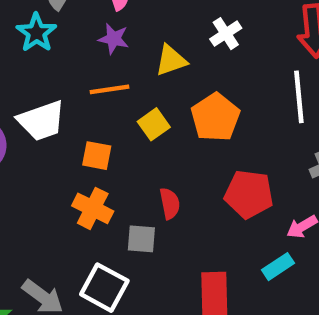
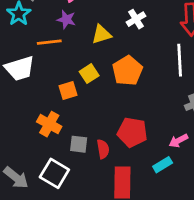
orange line: (109, 89) -> (49, 42), moved
orange square: (97, 156) -> (68, 91), moved, turned -30
red pentagon: (249, 194) -> (132, 132), moved
red semicircle: (170, 203) -> (103, 149), moved

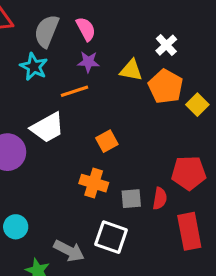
yellow triangle: (101, 34) -> (131, 70), turned 40
orange pentagon: (127, 71) -> (166, 86), moved
yellow square: (89, 74) -> (197, 105), moved
red semicircle: (103, 149) -> (160, 198), turned 30

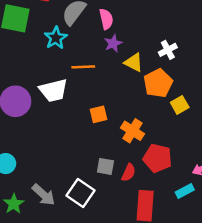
purple star: (88, 62) -> (113, 43), moved, turned 30
orange cross: (94, 183) -> (132, 131), moved

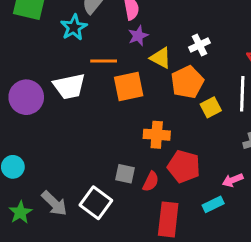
orange square: (98, 114) -> (129, 87), moved, size x1.5
orange cross: (132, 131) -> (157, 135), turned -30

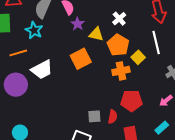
orange line: (104, 61) -> (18, 53), moved
orange cross: (157, 135) -> (121, 71), moved
cyan rectangle: (213, 204) -> (162, 128), moved

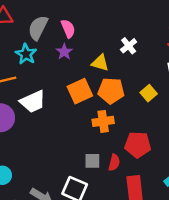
purple star: (78, 24) -> (64, 52), moved
orange pentagon: (118, 45) -> (111, 91), moved, turned -30
orange cross: (121, 71) -> (103, 121), moved

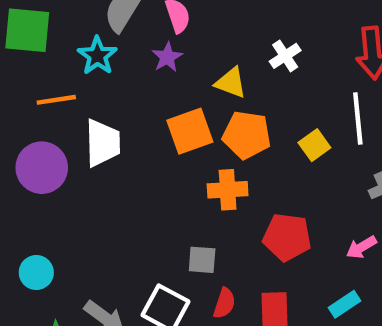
white trapezoid: (33, 102) -> (103, 143), turned -72
red semicircle: (114, 163) -> (224, 303), moved

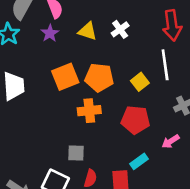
yellow triangle: (231, 83) -> (88, 31), moved
red pentagon: (287, 237) -> (135, 120), moved
cyan rectangle: (344, 304) -> (139, 161), moved

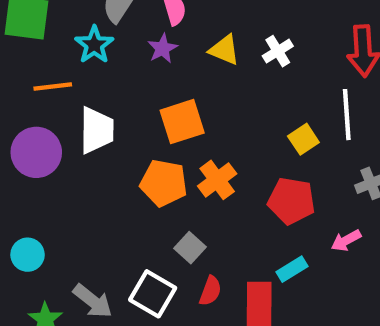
orange pentagon: (99, 77) -> (164, 183), moved
orange cross: (89, 111) -> (217, 180), turned -35
gray square: (76, 153) -> (190, 248), turned 36

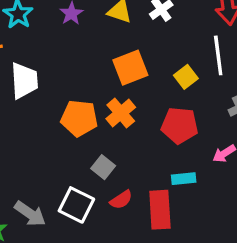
orange square: (182, 122) -> (130, 68), moved
cyan rectangle: (292, 269) -> (184, 179), turned 30
red semicircle: (210, 291) -> (121, 200), turned 40

